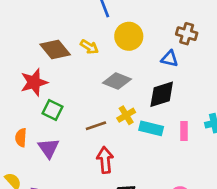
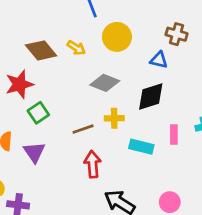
green square: (52, 110) -> (38, 113), turned 30
yellow cross: (126, 115) -> (114, 118), turned 30
cyan rectangle: (151, 128) -> (141, 147), moved

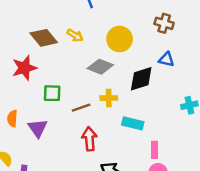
yellow circle: (117, 37) -> (120, 39), moved
blue triangle: (159, 60) -> (167, 59), moved
green square: (38, 113) -> (52, 93), moved, turned 36
pink rectangle: (174, 134) -> (154, 150), moved

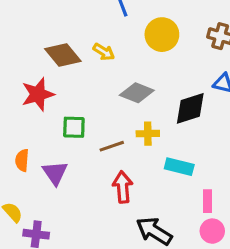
yellow circle: (120, 39) -> (162, 35), moved

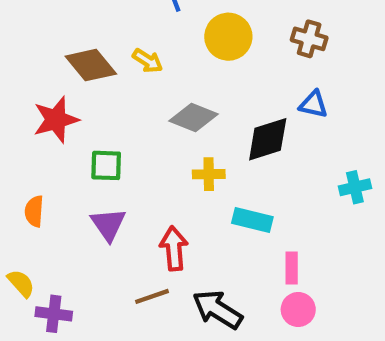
brown line: (112, 146) -> (152, 296), moved
purple triangle: (55, 173) -> (108, 224), moved

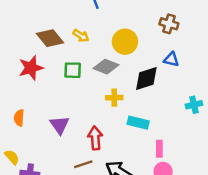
yellow circle: (228, 37) -> (125, 42), moved
green square: (106, 165) -> (73, 70), moved

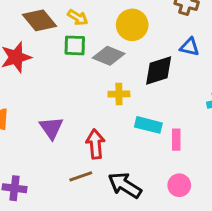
green square: (73, 70) -> (75, 45), moved
pink rectangle: (159, 149) -> (176, 140), moved

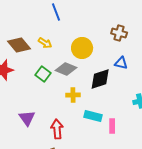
green square: (75, 45) -> (43, 74), moved, turned 35

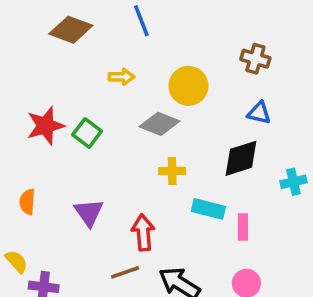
yellow arrow: (45, 43) -> (121, 77), turned -32
brown diamond: (19, 45) -> (71, 30), moved, turned -30
green square: (43, 74) -> (87, 133), moved
black diamond: (100, 79) -> (241, 158), moved

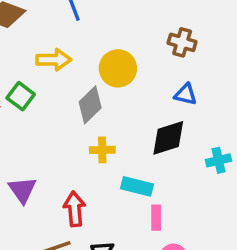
yellow arrow: (121, 77) -> (54, 60), size x1.4
gray diamond: (159, 124) -> (90, 105), turned -66
green square: (87, 133) -> (21, 96), moved
pink rectangle: (243, 227) -> (156, 218), moved

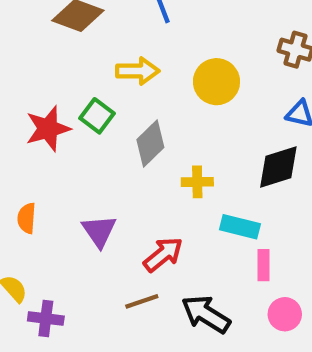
gray diamond: (90, 105) -> (150, 144), moved
red arrow: (75, 209) -> (163, 254), turned 56

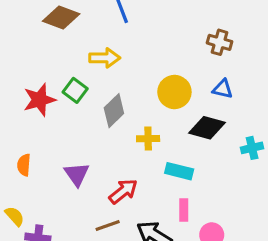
yellow circle: (216, 82) -> (174, 92), moved
black diamond: (278, 167) -> (207, 128), turned 33
pink rectangle: (263, 265) -> (184, 210), moved

